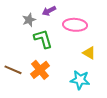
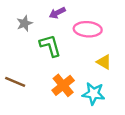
gray star: (29, 20) -> (24, 23), moved
orange cross: (40, 70) -> (63, 85), moved

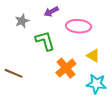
orange cross: (63, 85) -> (66, 68), moved
cyan star: (94, 94) -> (96, 84), moved

